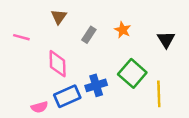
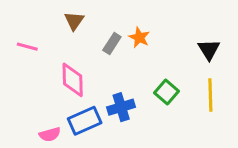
orange star: (123, 30) -> (139, 37), moved
green square: (132, 73) -> (166, 92), size x0.7
yellow line: (159, 94) -> (210, 95), moved

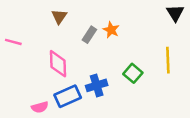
pink line: (27, 47) -> (13, 42), moved
black triangle: (209, 50) -> (175, 13), moved
yellow line: (210, 95) -> (168, 60), moved

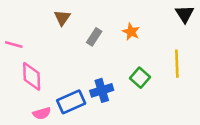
orange star: (111, 30) -> (131, 32), moved
pink diamond: (58, 64) -> (32, 76), moved

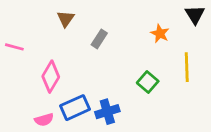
orange star: (131, 32) -> (160, 34), moved
pink diamond: (32, 76) -> (51, 77), moved, turned 32
blue cross: (102, 90) -> (107, 112), moved

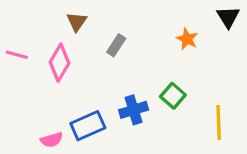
yellow line: (187, 67) -> (219, 122), moved
pink diamond: (51, 77) -> (59, 63), moved
blue cross: (107, 112) -> (134, 110), moved

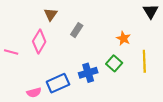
orange star: (187, 39) -> (124, 38), moved
pink line: (17, 55) -> (11, 52), moved
yellow line: (219, 122) -> (144, 61), moved

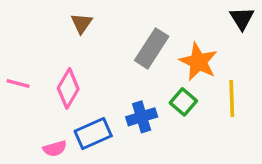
gray rectangle: (77, 30) -> (152, 48), moved, size x1.6
orange star: (124, 38) -> (198, 62), size x1.6
pink diamond: (39, 42) -> (68, 88), moved

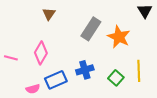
pink line: (18, 83) -> (11, 58), moved
yellow line: (232, 98) -> (139, 71), moved
green square: (183, 102) -> (116, 78), moved

